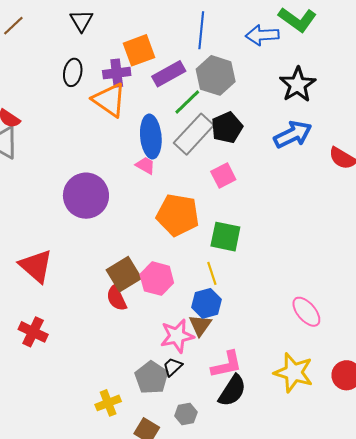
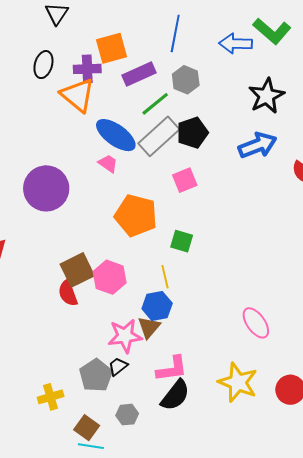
gray hexagon: (216, 75) -> (186, 80), size x0.7
blue ellipse: (151, 137) -> (116, 135), turned -54
green square: (225, 237) -> (182, 241), size x0.7

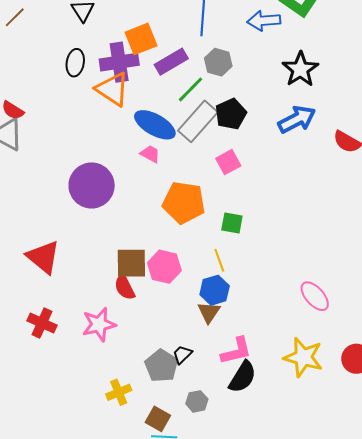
purple cross: (87, 69) -> (119, 62), size x1.4
brown square: (77, 270) -> (131, 263), turned 32
pink star: (125, 336) -> (99, 324), moved

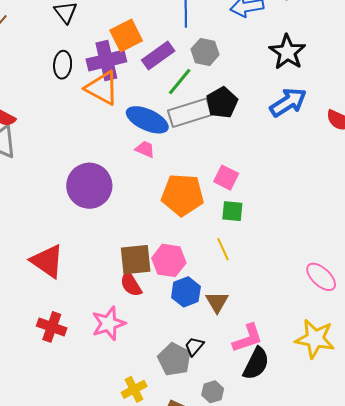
gray rectangle: (198, 121) -> (190, 113), turned 36
pink square: (228, 162) -> (226, 178), moved, turned -30
blue hexagon: (215, 290) -> (186, 292), moved

